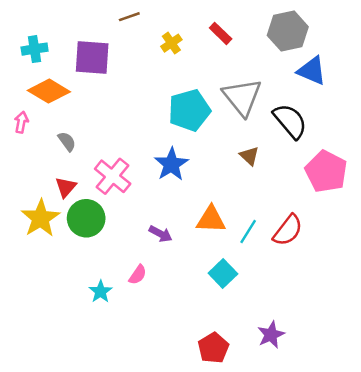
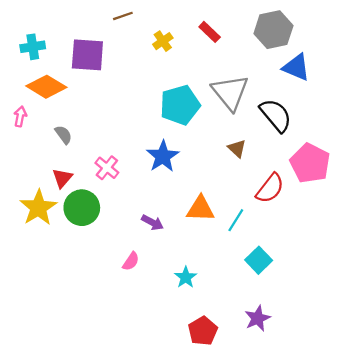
pink cross: (113, 176) -> (107, 168), size x0.7
red semicircle: (288, 230) -> (270, 188), moved
cyan square: (223, 273) -> (259, 260), moved
cyan star: (101, 291) -> (186, 277), moved

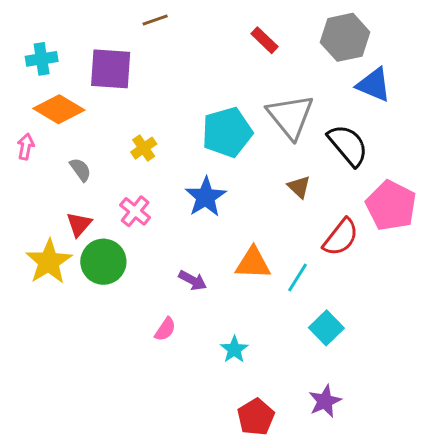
yellow cross: (163, 41) -> (144, 148), moved

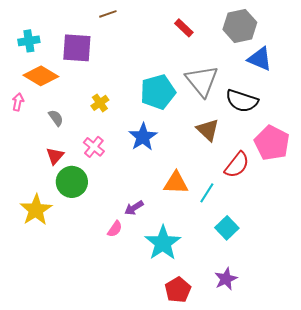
black semicircle: (348, 145) -> (242, 101), turned 148
brown triangle: (299, 187) -> (208, 130), size x1.4
yellow star: (49, 262) -> (36, 210), moved
purple arrow: (193, 280) -> (134, 208), moved, turned 120
cyan star: (234, 349) -> (163, 243), size x1.8

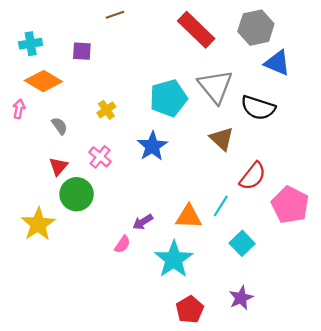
red rectangle: (184, 28) -> (196, 30), size x1.8
purple square: (77, 48) -> (82, 51), size x0.6
pink pentagon: (272, 143) -> (290, 205), moved
orange triangle: (176, 183) -> (189, 217), moved

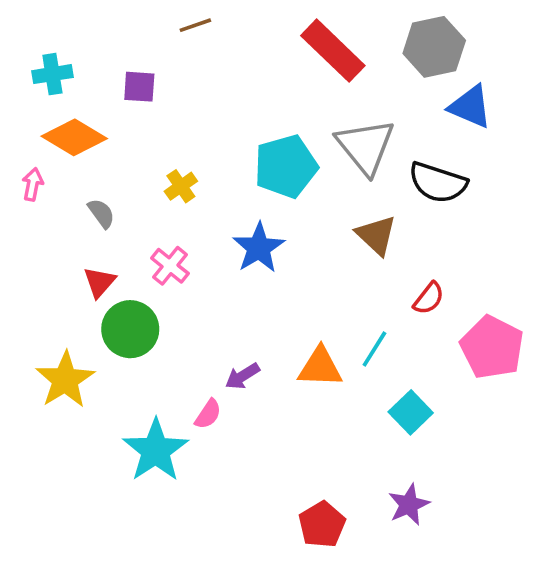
red semicircle: (253, 176) -> (429, 298), size x0.7
cyan star: (174, 259) -> (156, 450), moved

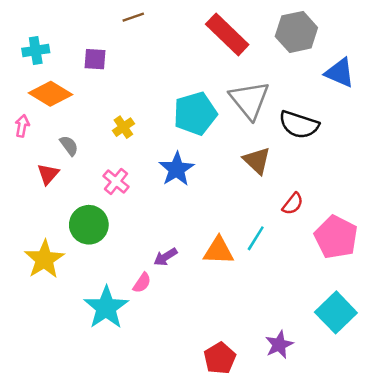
blue triangle: (470, 107) -> (340, 73), moved
red triangle: (99, 282) -> (48, 174), moved
cyan square: (411, 412) -> (336, 312), moved, size x1.4

